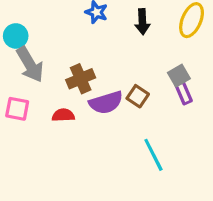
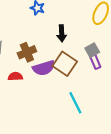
black arrow: (142, 22) -> (62, 33), moved
brown square: (138, 96) -> (65, 64), size x1.6

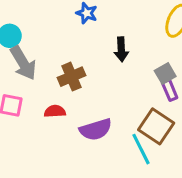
brown square: (65, 64) -> (156, 126), moved
purple semicircle: (44, 68) -> (96, 129), moved

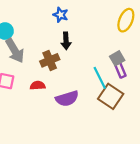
black arrow: (121, 49) -> (66, 41), moved
cyan line: (141, 149) -> (100, 78), moved

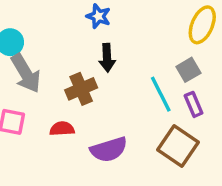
gray square: (117, 58) -> (188, 70), moved
cyan line: (100, 78) -> (161, 94), moved

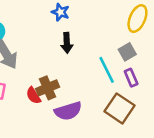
brown cross: (81, 89) -> (48, 88), moved
red semicircle: (62, 129) -> (33, 96), turned -120

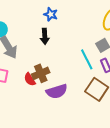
black arrow: (67, 43) -> (45, 36), moved

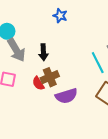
black arrow: (45, 36) -> (43, 52), moved

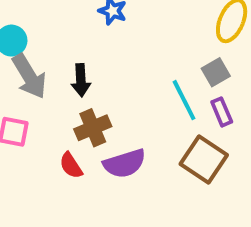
red semicircle: (38, 83) -> (71, 165), moved

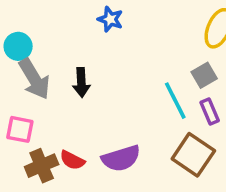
brown cross: (93, 128) -> (42, 166), moved
red semicircle: (71, 165) -> (72, 160), turned -30

